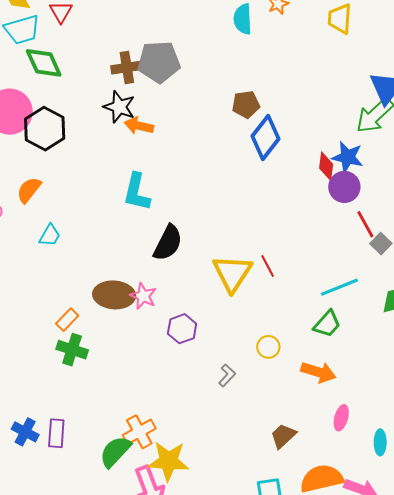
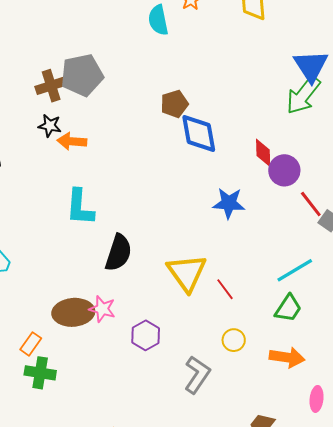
black star: (119, 107) -> (50, 126), size x0.7
blue diamond: (265, 137) -> (199, 134), turned -39
blue star: (348, 157) -> (229, 203), moved
red line: (268, 266) -> (225, 289), moved
gray L-shape: (227, 375) -> (197, 375), size x1.6

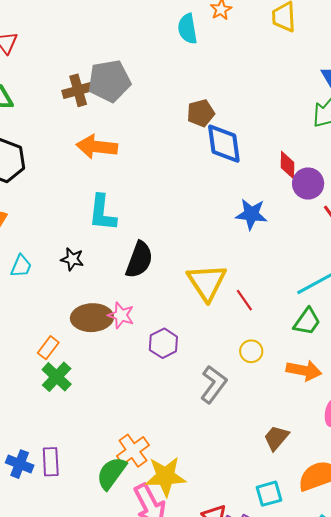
black star: (50, 126) -> (72, 259), moved
orange arrow: (72, 141) -> (97, 147), size x1.4
green cross: (40, 373) -> (57, 377), turned 32

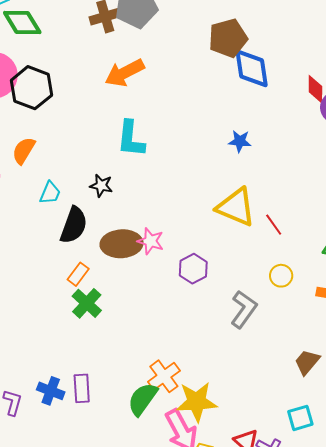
brown pentagon: (201, 113) -> (228, 38), size x1.4
orange arrow: (97, 147) -> (125, 73), turned -33
blue star: (251, 214) -> (240, 141), moved, size x0.7
black semicircle: (139, 260) -> (74, 225), moved
yellow triangle: (207, 282) -> (236, 207), turned -33

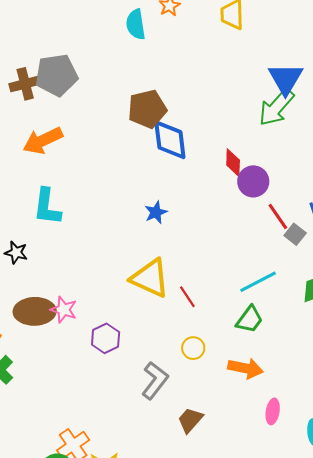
blue star: (240, 141) -> (156, 212), turned -30
brown trapezoid: (307, 362) -> (190, 420), moved

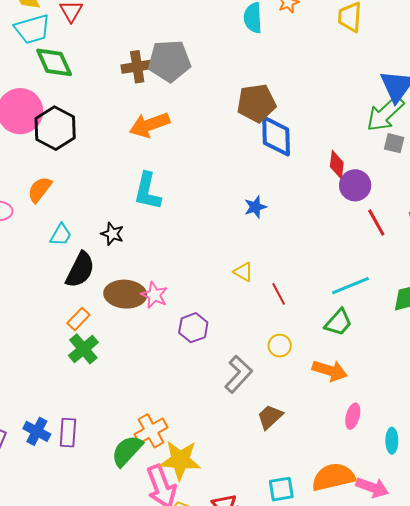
gray square: (295, 234) -> (394, 143), moved, turned -30
yellow triangle: (150, 278) -> (243, 272), size x0.5

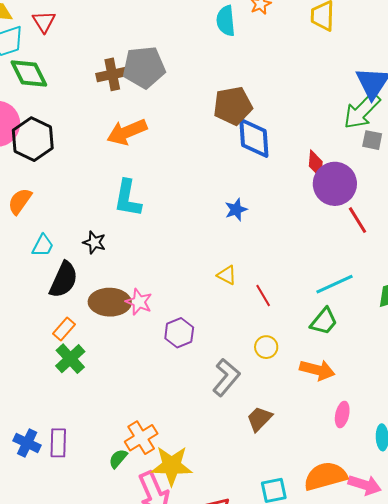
purple circle: (355, 185) -> (335, 184), size x1.4
green semicircle: (127, 451) -> (118, 459), size x0.6

